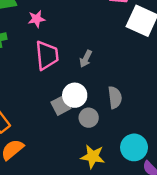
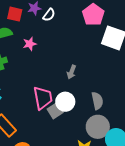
pink trapezoid: (47, 55) -> (43, 98), moved
gray circle: (89, 118) -> (98, 127), moved, size x1.5

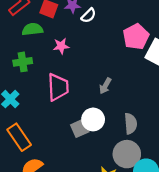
pink pentagon: (93, 15) -> (136, 37), moved
pink trapezoid: (43, 98) -> (58, 87), moved

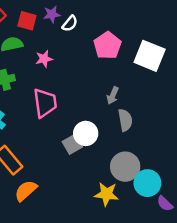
pink pentagon: (136, 37) -> (107, 45), moved
gray arrow: (105, 86) -> (113, 96), moved
gray semicircle: (131, 124) -> (125, 120), moved

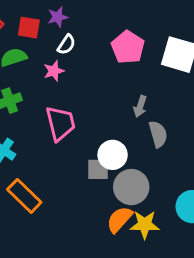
white semicircle: (70, 24) -> (66, 45), moved
gray square: (72, 144) -> (98, 169), turned 36
gray circle: (125, 167) -> (131, 187), moved
orange semicircle: (26, 191) -> (119, 219), moved

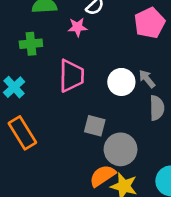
gray arrow: (140, 106) -> (147, 79), turned 108
white circle: (113, 155) -> (121, 82), moved

